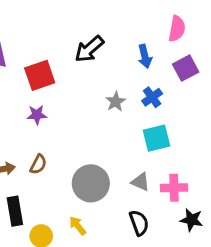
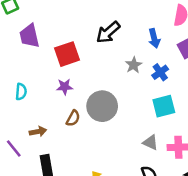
gray star: (116, 102) -> (134, 65), moved
brown semicircle: (38, 164) -> (73, 118), moved
gray circle: (91, 183) -> (102, 106), moved

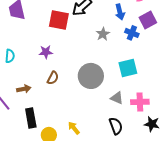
red square: (67, 54) -> (59, 20), moved, turned 30
blue cross: (160, 72) -> (132, 33), moved, turned -32
gray circle: (102, 106) -> (91, 76), moved

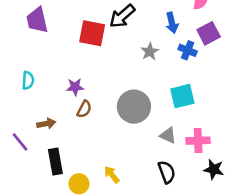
purple star: (46, 52) -> (75, 87), moved

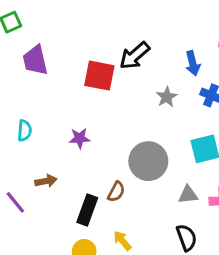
brown semicircle: (84, 109) -> (116, 192), moved
gray triangle: (168, 135) -> (188, 195), turned -30
black rectangle: (55, 162) -> (87, 210), moved, turned 30

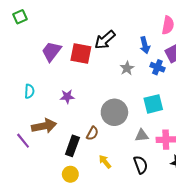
purple trapezoid: (35, 60) -> (51, 51), moved, turned 50
brown arrow: (46, 181) -> (44, 126), size x1.6
yellow arrow: (122, 241) -> (105, 162), moved

